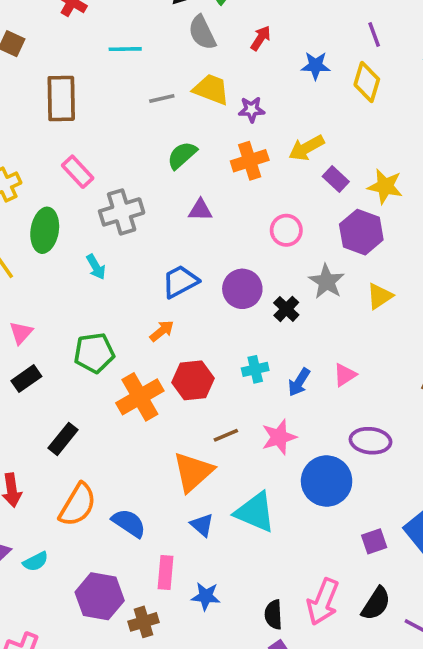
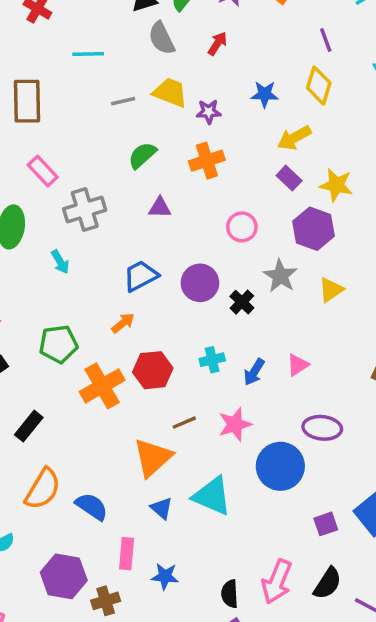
blue star: (316, 66) -> (265, 94), moved
yellow arrow: (306, 148) -> (294, 138), moved

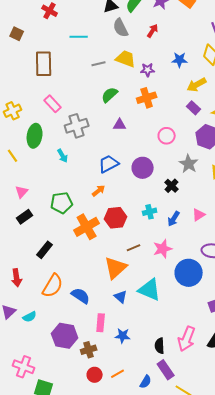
black cross: (242, 302) -> (172, 186), moved

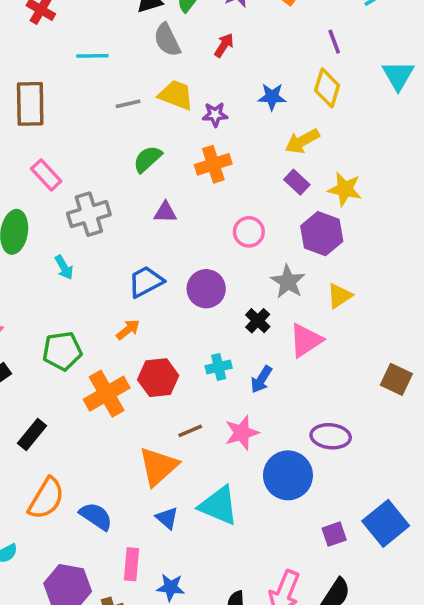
pink triangle: (199, 215) -> (306, 340), moved, size x1.5

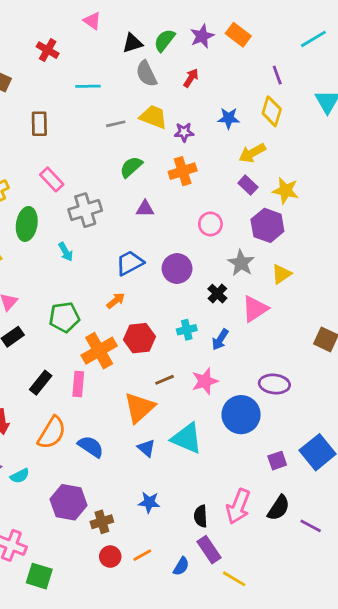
brown rectangle: (30, 104) -> (39, 124), size x0.7
pink rectangle: (132, 564) -> (78, 384), moved

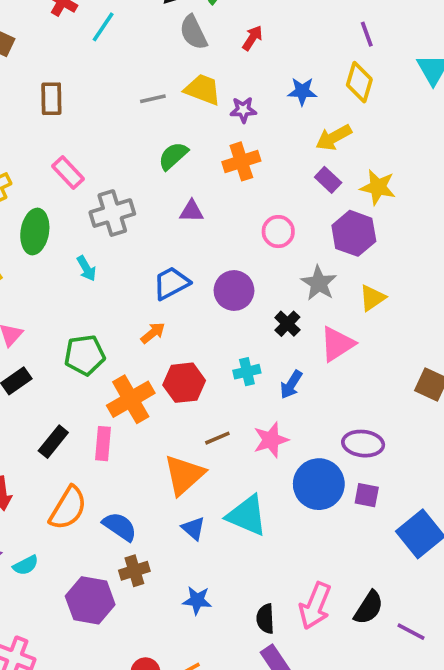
cyan line: (88, 86) -> (103, 27), moved, turned -55
purple square: (277, 461) -> (367, 495), moved, turned 30
brown cross: (102, 522) -> (134, 571), moved

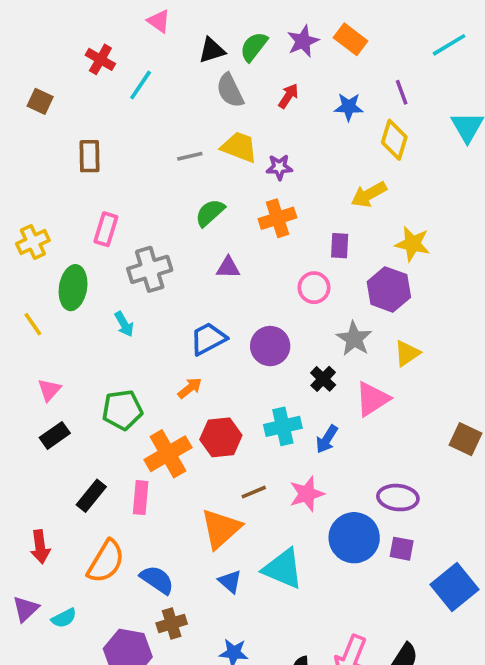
blue star: (302, 91) -> (349, 107), moved
pink rectangle: (68, 172) -> (106, 229), turned 60
purple rectangle: (328, 180) -> (340, 246), moved, turned 50
cyan cross: (247, 372) -> (283, 426), size x1.4

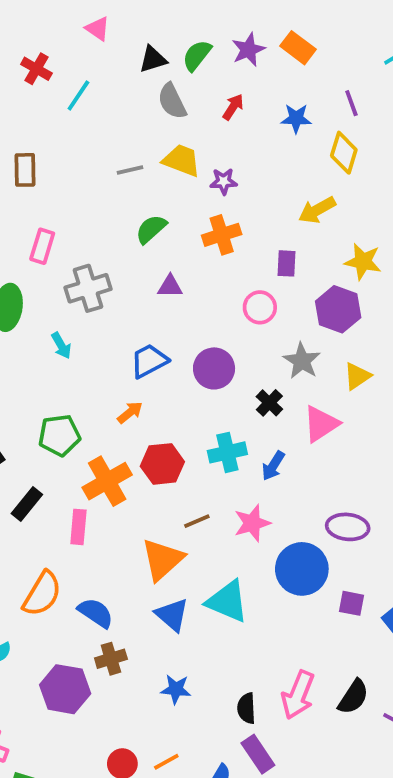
black rectangle: (91, 496) -> (27, 504), moved
purple square: (402, 549) -> (351, 603), moved
blue triangle: (230, 582) -> (172, 615), size x1.4

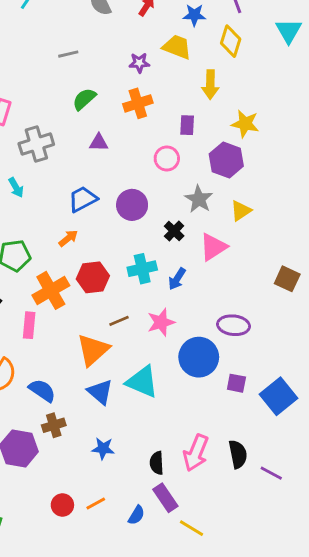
yellow trapezoid: (182, 160) -> (177, 47), moved
yellow arrow: (317, 210) -> (210, 85), turned -60
black semicircle: (353, 697) -> (238, 454), turned -44

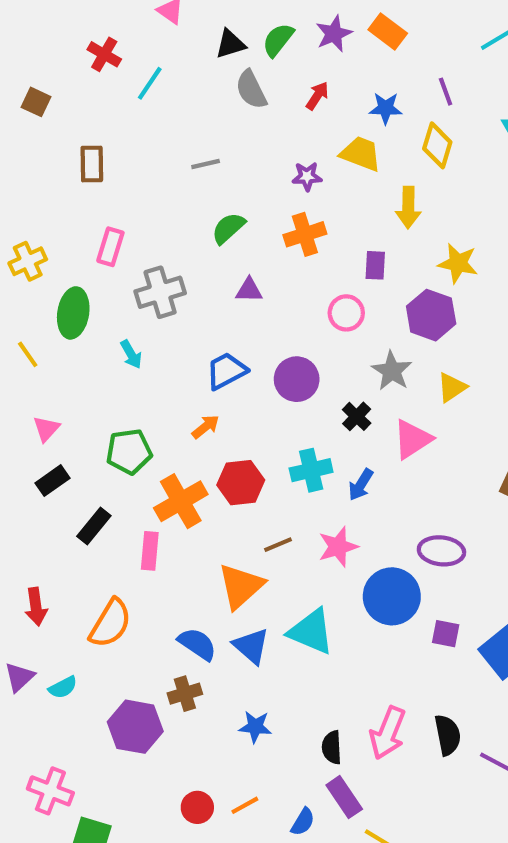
blue semicircle: (42, 390) -> (197, 644), moved

